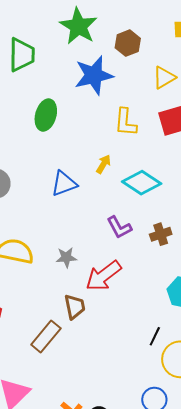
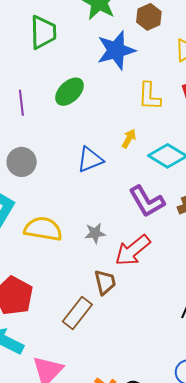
green ellipse: (46, 115) -> (69, 92), turned 32
purple L-shape: (119, 227) -> (147, 201), size x1.4

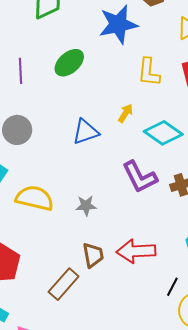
red arrow: (133, 250) -> (136, 251), moved, turned 33

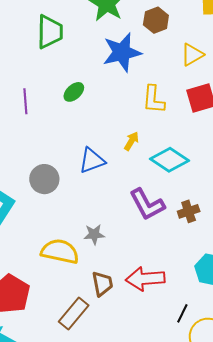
green ellipse: (69, 63) -> (74, 92), size x0.7
gray circle: (17, 130) -> (44, 179), moved
yellow semicircle: (35, 198) -> (60, 251), moved

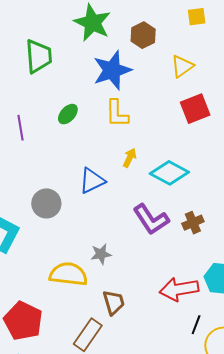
yellow L-shape: (154, 99) -> (117, 113), moved
red arrow: (145, 279) -> (179, 289), moved

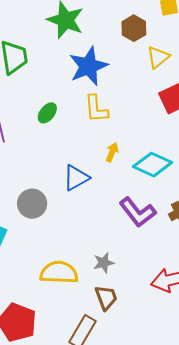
brown hexagon: (143, 35) -> (134, 28), moved
gray star: (101, 254) -> (104, 263), moved

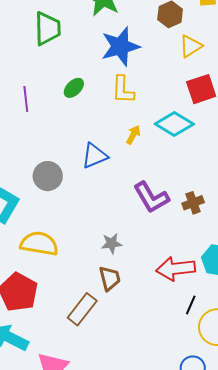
cyan diamond: (153, 165) -> (174, 124), moved
yellow semicircle: (59, 273) -> (39, 244), moved

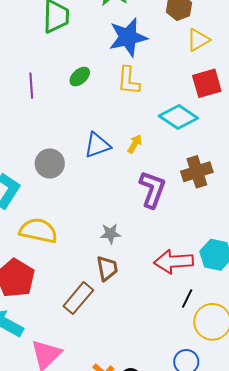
yellow arrow: (133, 135) -> (135, 144), moved
purple L-shape: (151, 197) -> (152, 189), turned -132
brown cross: (193, 203) -> (197, 172), moved, size x1.4

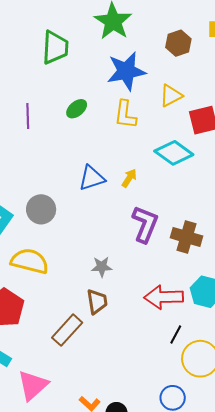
yellow triangle: (198, 40) -> (171, 96), moved
gray circle: (50, 163) -> (41, 209), moved
brown cross: (197, 172) -> (187, 237), moved, turned 32

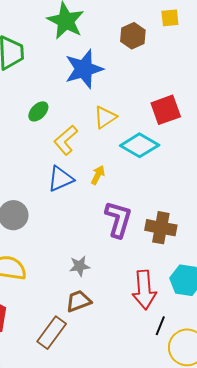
yellow triangle: (171, 96) -> (105, 117), moved
yellow L-shape: (125, 115) -> (66, 140), moved, turned 48
red arrow: (164, 297) -> (144, 290), turned -87
brown trapezoid: (97, 301) -> (79, 301), turned -96

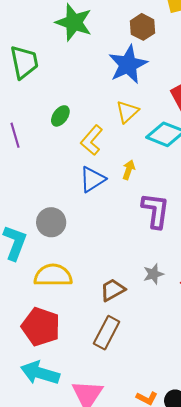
blue star: (84, 69) -> (128, 64), moved
gray star: (80, 266) -> (153, 274), moved
brown trapezoid: (79, 301) -> (113, 290), moved

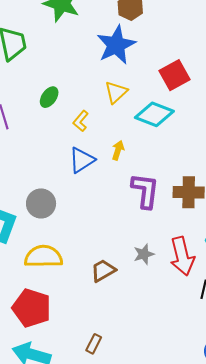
yellow L-shape: (92, 140) -> (81, 121), size x0.7
brown rectangle: (107, 333) -> (94, 344), moved, size x0.6

